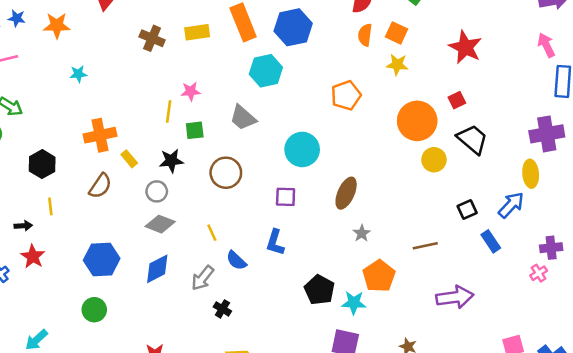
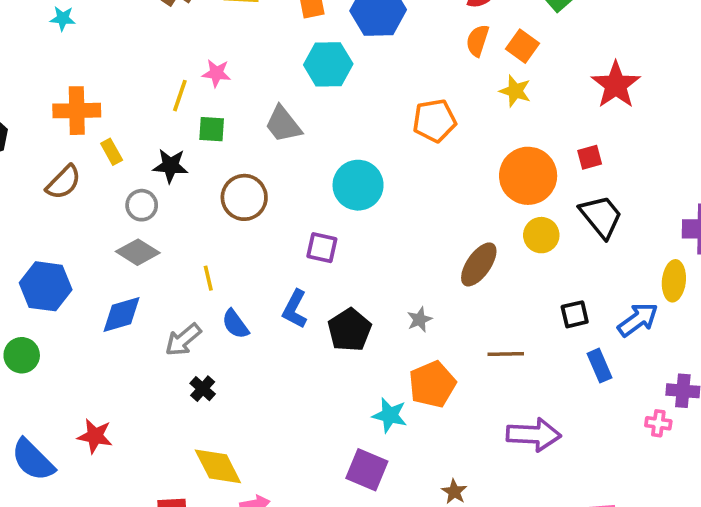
brown ellipse: (346, 193) -> (479, 264), moved
pink cross: (539, 273) -> (658, 423), turned 30
black pentagon: (319, 290) -> (350, 330), moved

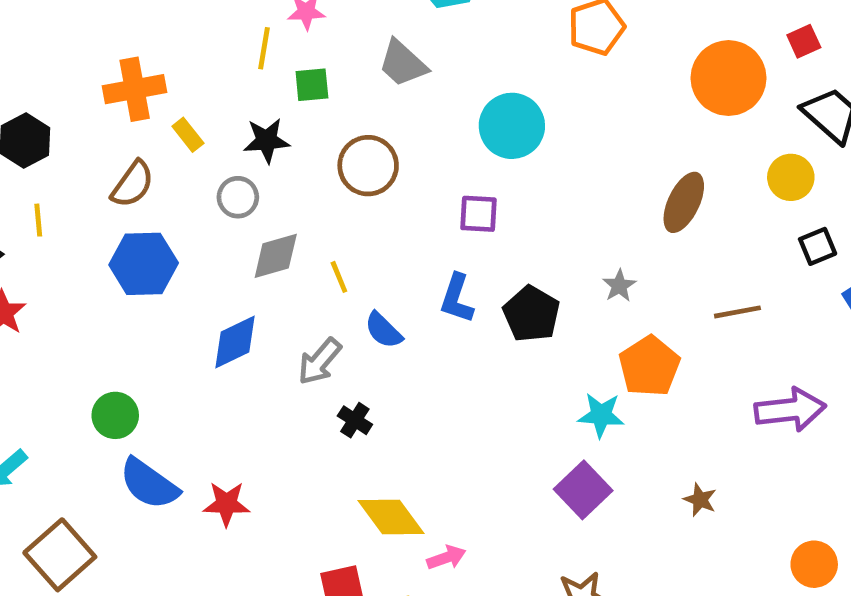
yellow circle: (541, 235) -> (791, 177), moved
gray diamond: (138, 252) -> (276, 256), moved, turned -39
blue hexagon: (46, 286) -> (144, 264), moved
blue semicircle: (33, 460) -> (149, 484), moved
purple square: (367, 470) -> (583, 490), turned 33

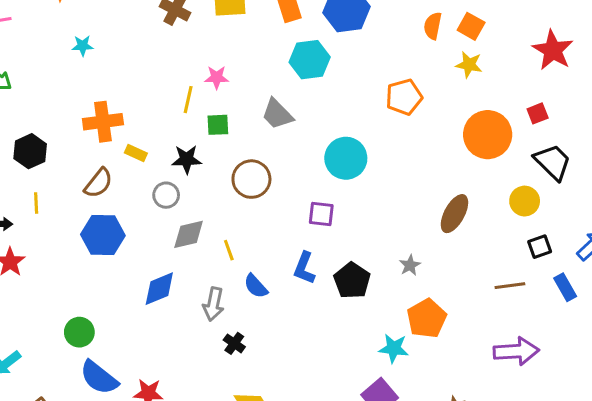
yellow rectangle: (188, 135) -> (136, 153), turned -30
brown line: (737, 312) -> (510, 286), moved
gray arrow: (320, 361) -> (213, 304), turned -32

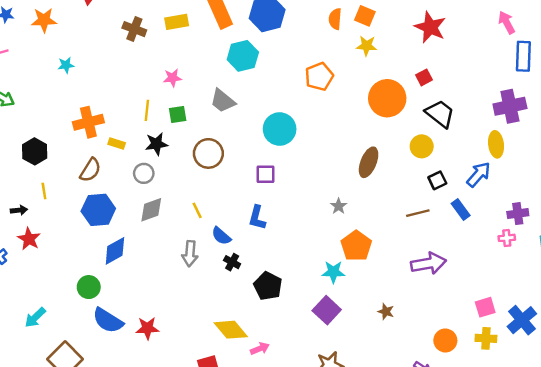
yellow line: (188, 100) -> (147, 110), moved
gray diamond: (189, 234) -> (151, 210), moved
black pentagon: (352, 281) -> (268, 286), moved
blue diamond: (159, 289) -> (115, 251), moved
black cross: (234, 343) -> (232, 262), moved

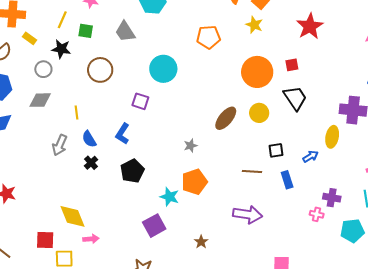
yellow circle: (422, 146) -> (259, 113), moved
blue arrow: (479, 174) -> (310, 156), size x0.7
black pentagon: (268, 286) -> (132, 171), moved

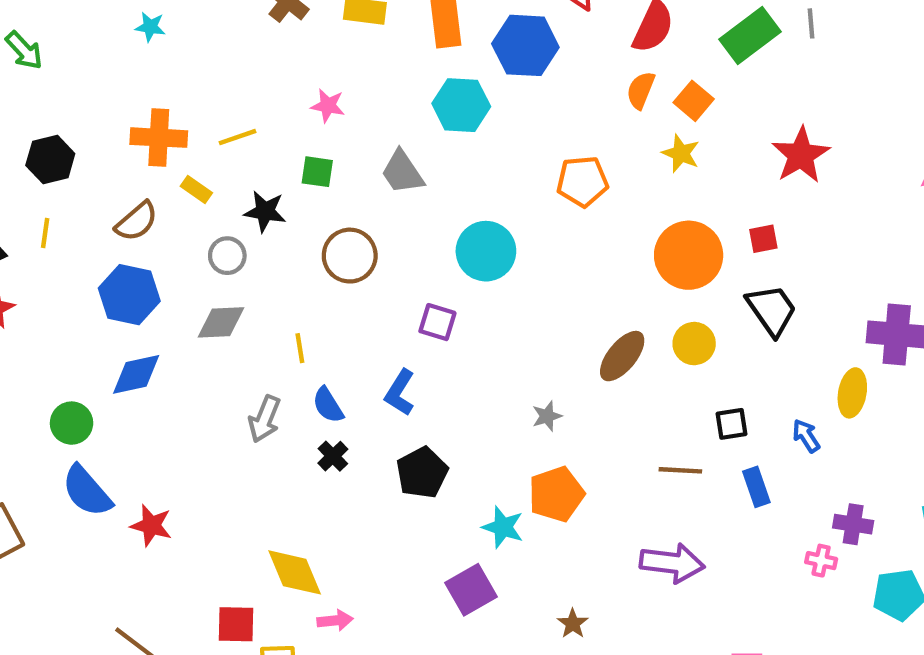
yellow line: (62, 20) -> (238, 137), moved, turned 48
blue arrow: (310, 156) -> (806, 436), turned -91

